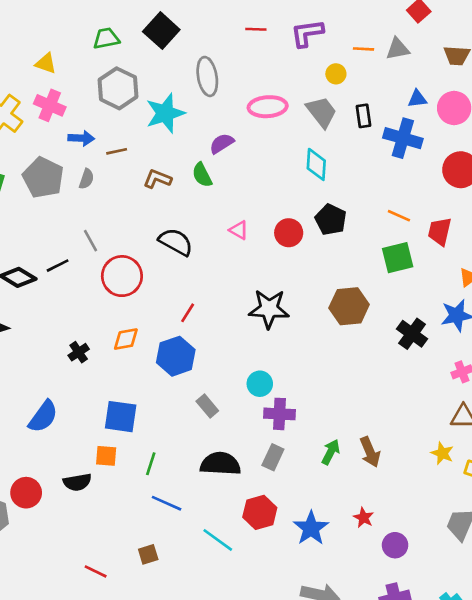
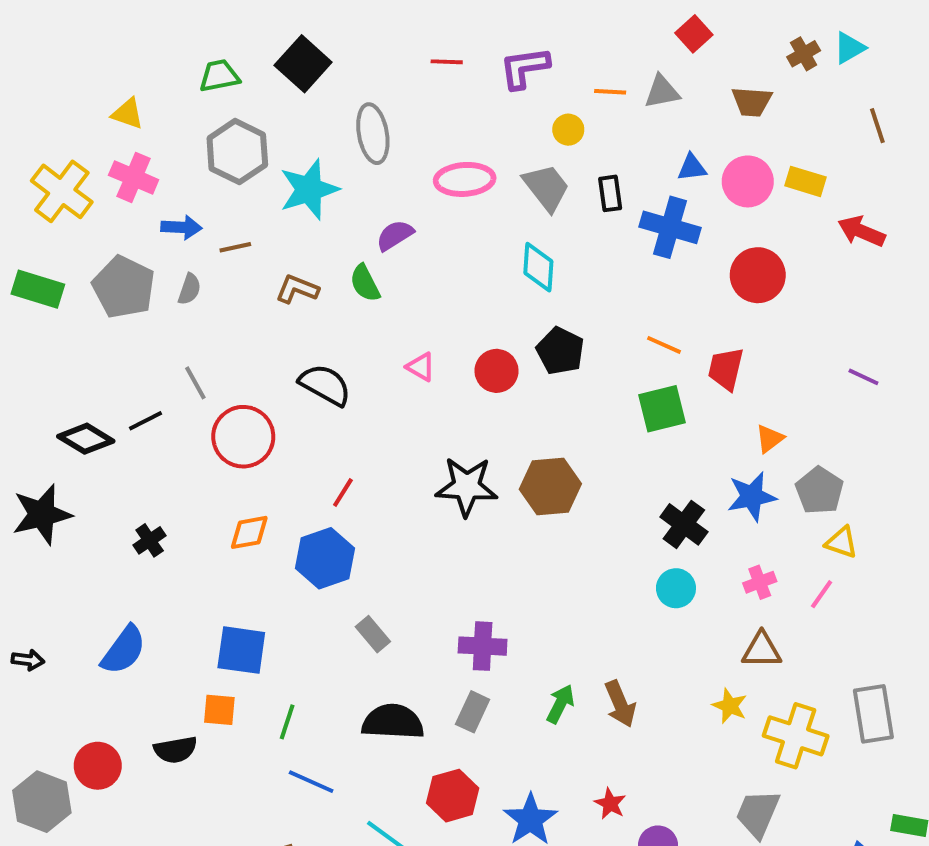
brown hexagon: (349, 306) -> (550, 487), moved
black cross: (79, 352) -> (150, 540), moved
cyan circle: (260, 384) -> (676, 588), moved

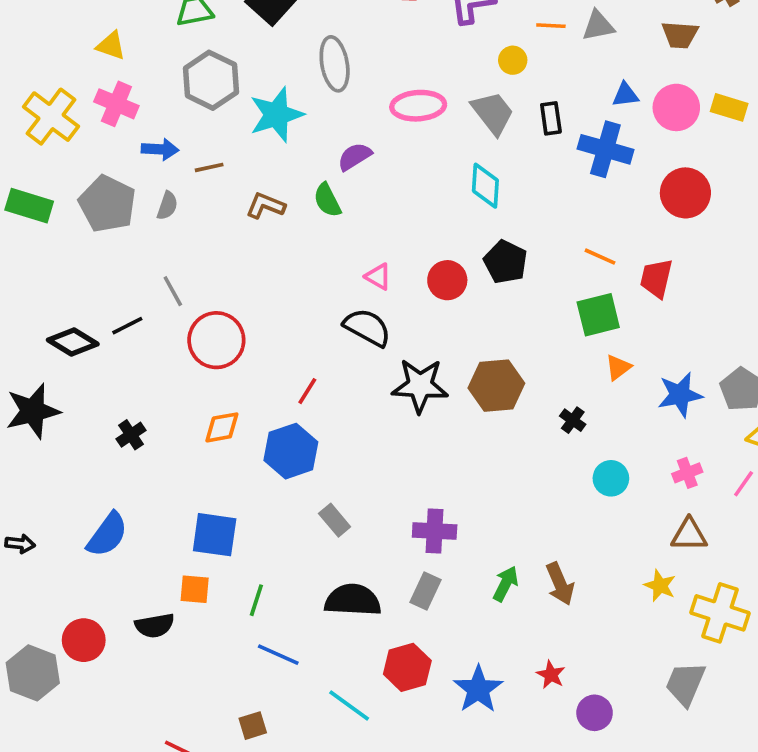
black semicircle: (325, 385) -> (367, 327), moved
orange triangle: (770, 439) -> (618, 367), moved
black cross: (684, 524) -> (573, 420), moved, size x0.6

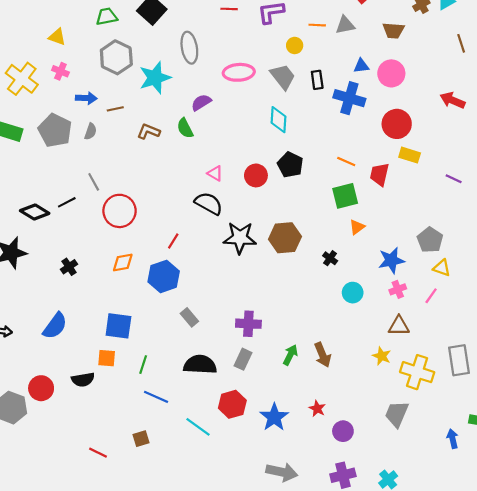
pink cross: (116, 104) -> (60, 71), size x0.7
yellow rectangle: (729, 107) -> (410, 155), moved
blue star: (680, 395) -> (391, 260), moved

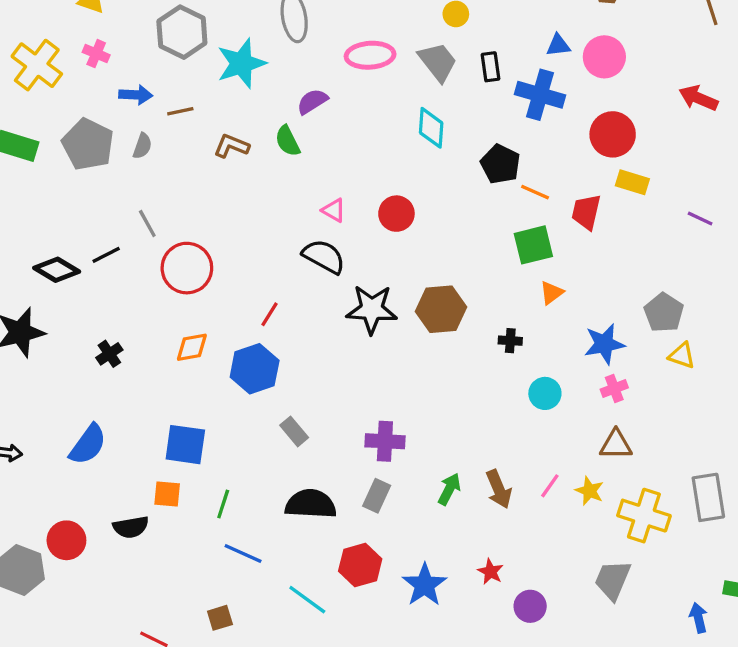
black pentagon: (290, 165) -> (500, 164), moved
black cross: (330, 258) -> (510, 341), turned -32
pink line: (431, 296) -> (550, 486), moved

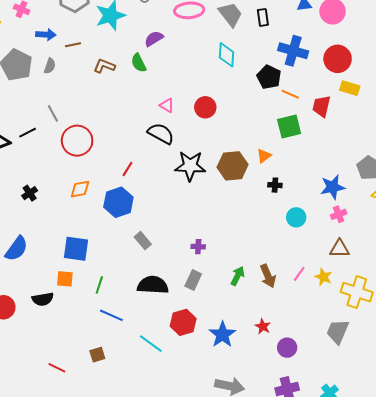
blue cross: (540, 95) -> (293, 51), moved
orange triangle: (552, 293) -> (264, 156), moved
purple cross: (385, 441) -> (198, 247), size x0.6

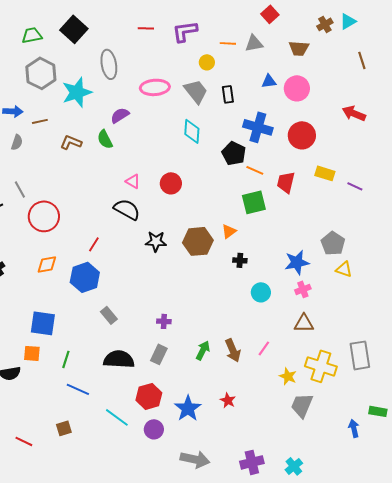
yellow rectangle: (350, 88) -> (325, 173), moved
black star: (190, 166) -> (156, 241), size x0.7
yellow star: (323, 277) -> (288, 376), moved
purple circle: (287, 348) -> (154, 429), moved

